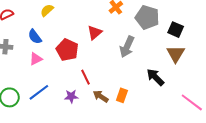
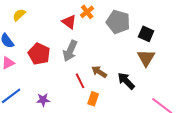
red triangle: (95, 33) -> (69, 22), moved, turned -42
gray arrow: (127, 47) -> (70, 51), moved
red line: (85, 77) -> (80, 81), moved
brown arrow: (101, 96) -> (99, 72), moved

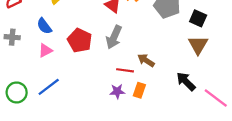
red line: (80, 81) -> (125, 70), turned -56
black arrow: (126, 81) -> (186, 81), moved
purple star: (43, 100) -> (117, 91), moved

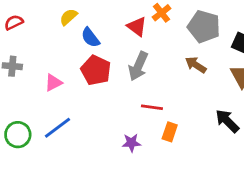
blue semicircle: (44, 26) -> (90, 37), moved
brown arrow: (146, 60) -> (196, 65), moved
purple star: (117, 91) -> (131, 143), moved

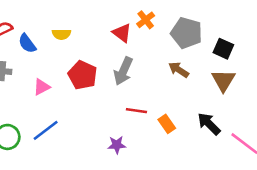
yellow semicircle: (68, 17) -> (61, 34), moved, turned -138
blue semicircle: (90, 37) -> (27, 43), moved
orange rectangle: (170, 132) -> (167, 124), moved, turned -54

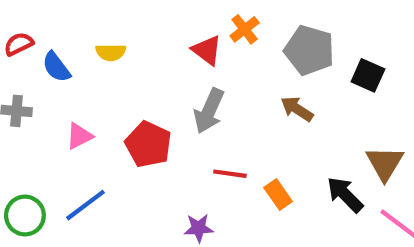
red pentagon: (82, 75) -> (148, 144), moved
brown triangle: (223, 80) -> (385, 163), moved

